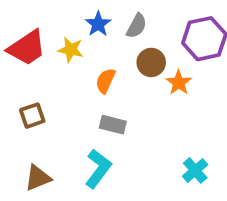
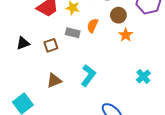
orange star: (179, 83) -> (126, 35), moved
gray rectangle: (113, 125) -> (73, 33), moved

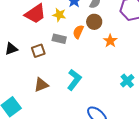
brown circle: (118, 15) -> (94, 22), moved

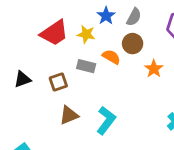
orange semicircle: (78, 32) -> (111, 57), turned 96
brown triangle: (41, 85) -> (69, 115), moved

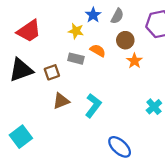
red trapezoid: (54, 33) -> (29, 31), moved
brown circle: (133, 44) -> (125, 40), moved
black triangle: (23, 79) -> (21, 70), size x1.6

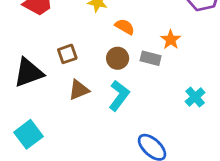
brown circle: (125, 40) -> (118, 58), moved
gray rectangle: (76, 59) -> (151, 58), moved
black triangle: (21, 70) -> (29, 73), moved

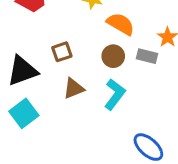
orange semicircle: (125, 27) -> (121, 24), size x1.4
cyan square: (29, 134) -> (24, 113), moved

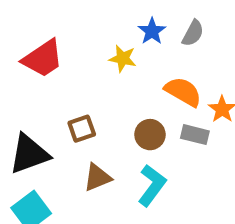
orange semicircle: (121, 24) -> (183, 92), moved

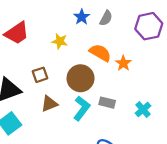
yellow star: (123, 59) -> (60, 41), moved
brown circle: (150, 135) -> (81, 78), size x1.5
gray rectangle: (195, 135) -> (107, 103), moved

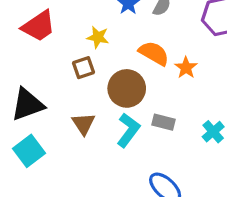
brown square: (40, 75) -> (83, 68), moved
brown triangle: (49, 104) -> (83, 124), turned -42

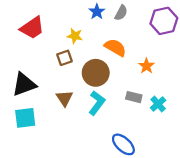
orange star: (186, 68) -> (146, 66), moved
gray rectangle: (164, 122) -> (134, 97), moved
cyan square: (29, 151) -> (25, 118), turned 30

